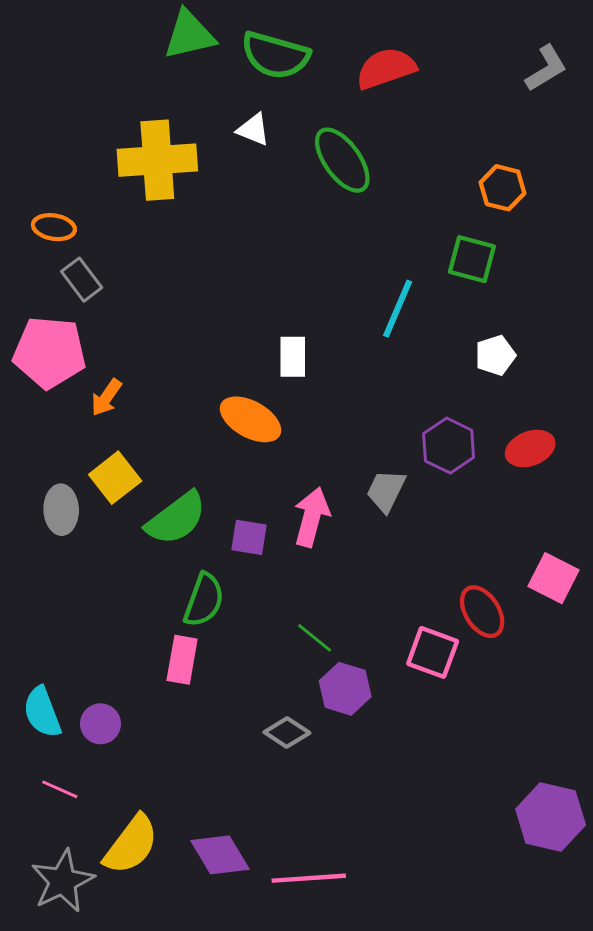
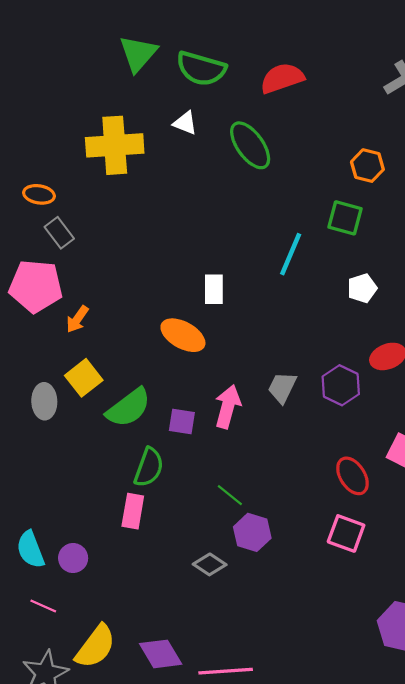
green triangle: (189, 35) -> (138, 54), turned -36
purple hexagon: (449, 446) -> (341, 385), moved
pink square: (433, 652) -> (346, 533), moved

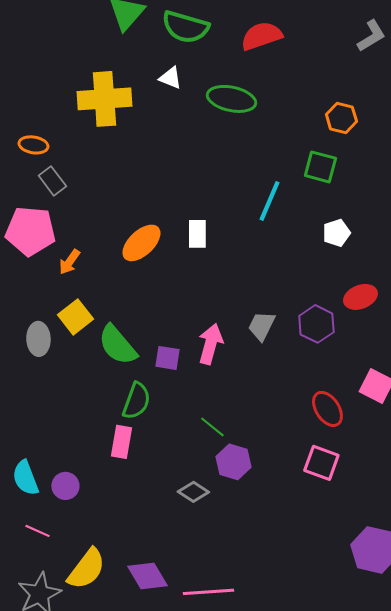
green ellipse: (250, 145) -> (231, 99), turned -42
orange ellipse: (183, 335) -> (141, 243), moved, turned -72
green semicircle: (129, 408) -> (117, 345), turned 87

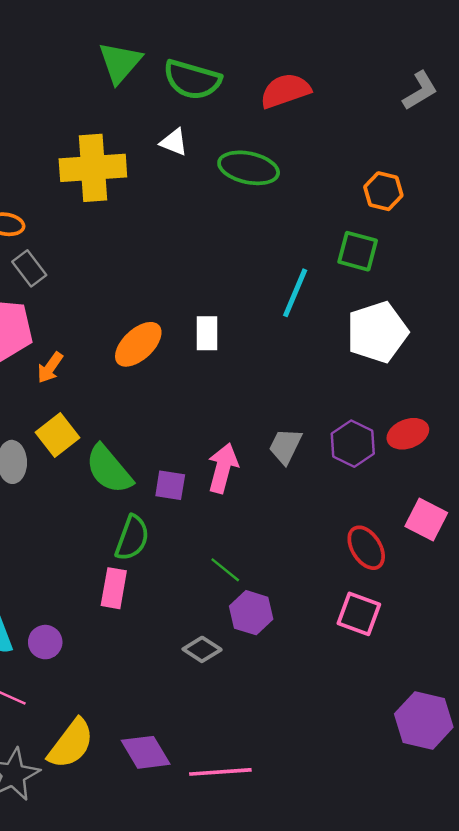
white pentagon: (336, 233) -> (377, 332), size x1.8
red ellipse: (360, 297) -> (408, 434), moved

